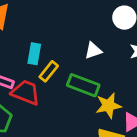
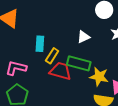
red trapezoid: (26, 92) -> (60, 71), moved
yellow star: (108, 106) -> (99, 77), turned 30

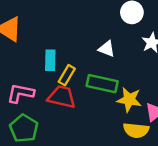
white triangle: (83, 37) -> (107, 49), turned 48
red trapezoid: (60, 71) -> (62, 97), moved

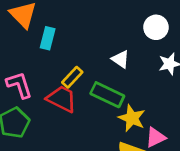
cyan rectangle: (50, 60) -> (48, 38), moved
pink L-shape: (21, 93) -> (19, 85), turned 48

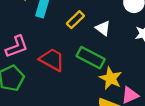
yellow rectangle: (72, 77) -> (75, 20), moved
pink L-shape: (19, 85) -> (17, 47), turned 85

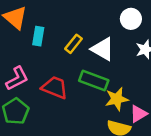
white triangle: (103, 28) -> (103, 49), size x1.5
yellow star: (111, 78) -> (117, 99), turned -30

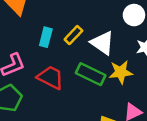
cyan rectangle: (38, 36) -> (46, 37), moved
yellow star: (117, 99) -> (121, 72), moved

